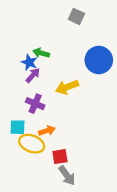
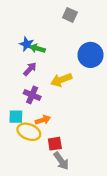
blue star: (29, 62) -> (27, 44), moved

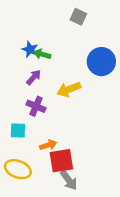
orange arrow: (43, 120) -> (48, 145), moved
yellow ellipse: (29, 132) -> (18, 169), moved
red square: (55, 144) -> (61, 161), size x1.5

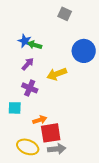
yellow ellipse: (18, 169) -> (28, 147), moved
gray arrow: (69, 180) -> (57, 149), turned -60

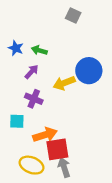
blue star: (25, 41) -> (16, 48), moved
blue circle: (84, 51) -> (89, 71), moved
orange arrow: (40, 120) -> (45, 135), size x1.5
gray arrow: (57, 149) -> (64, 167), turned -102

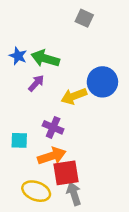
green arrow: (39, 50) -> (45, 58), size x1.5
purple cross: (34, 99) -> (53, 127), moved

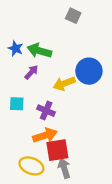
cyan square: (19, 140) -> (17, 104), moved

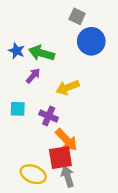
blue circle: (89, 71) -> (91, 41), moved
orange arrow: (45, 135) -> (66, 140), moved, turned 65

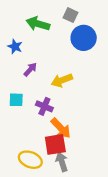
green arrow: (41, 53) -> (38, 24), moved

